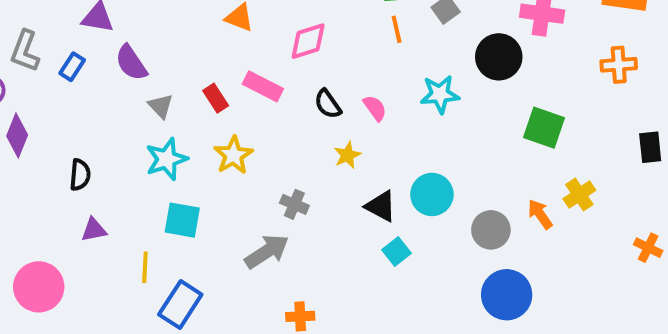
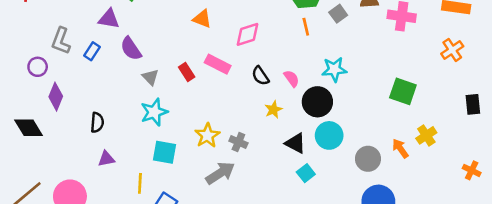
black circle: (499, 57) -> (317, 102), moved
orange cross: (619, 65) -> (452, 50), turned -30
yellow star: (233, 155) -> (207, 135), moved

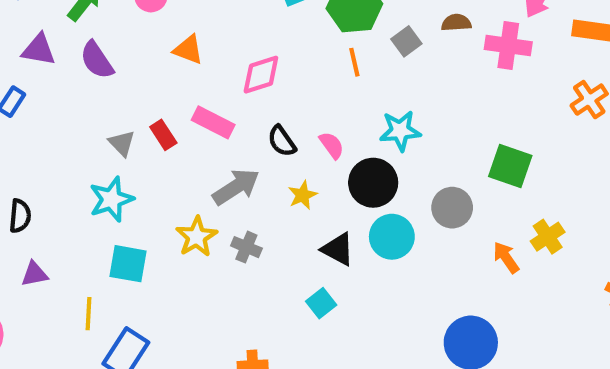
purple semicircle: (131, 49) -> (97, 60), moved
gray triangle: (150, 77) -> (122, 143), moved
gray circle: (368, 159) -> (452, 208), moved
gray arrow: (220, 173) -> (236, 187), moved
cyan square: (306, 173) -> (321, 303), moved

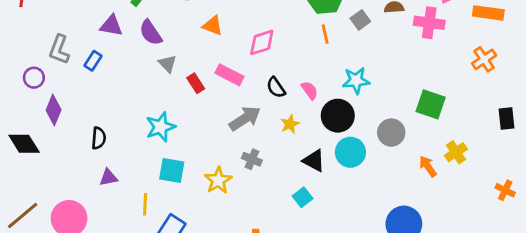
gray triangle: (122, 143) -> (168, 64), moved
yellow star: (197, 237) -> (218, 180), moved

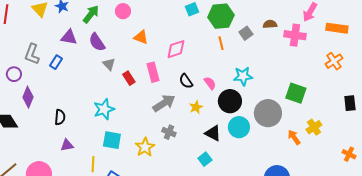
pink rectangle: (229, 75) -> (153, 72), turned 48
gray circle: (391, 133) -> (268, 113), size x1.4

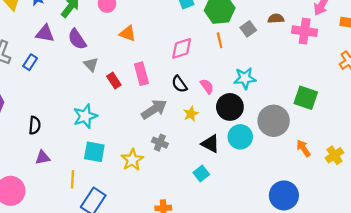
pink diamond: (176, 49) -> (182, 48), moved
yellow cross: (314, 127) -> (334, 155), moved

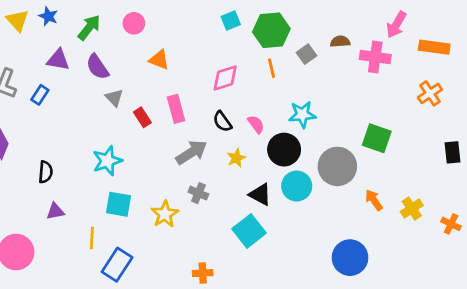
cyan square: (201, 174) -> (249, 231), size x1.6

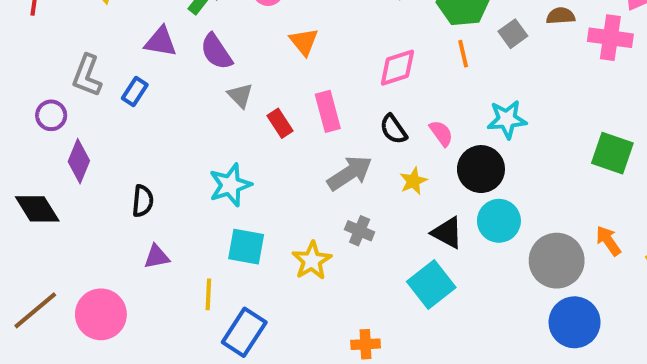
orange triangle: (159, 60) -> (304, 42), turned 30
gray circle: (337, 166) -> (557, 261), moved

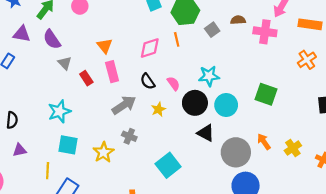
orange triangle: (304, 42) -> (105, 46), moved
orange line: (463, 54) -> (177, 39), moved
cyan circle: (499, 221) -> (226, 105), moved
black triangle: (447, 233) -> (206, 133), moved

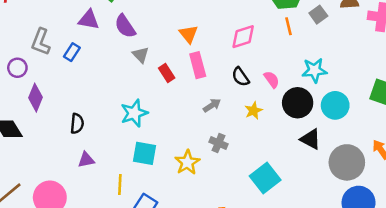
orange line: (177, 39) -> (288, 26), moved
gray arrow: (124, 105) -> (212, 105), size x0.6

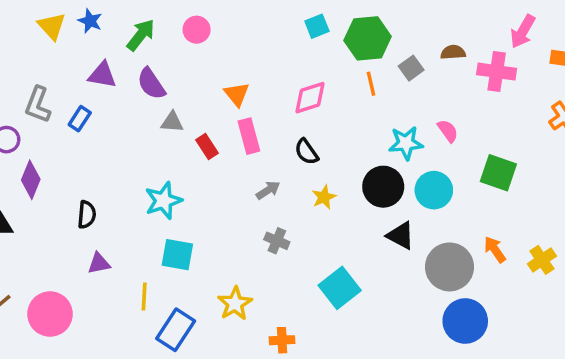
gray triangle: (141, 55) -> (172, 122), turned -42
pink semicircle: (272, 79) -> (448, 131), moved
yellow star: (187, 162) -> (235, 304), moved

